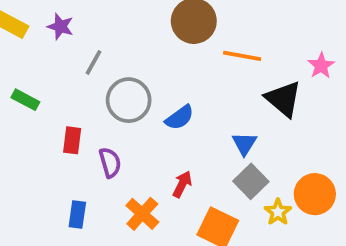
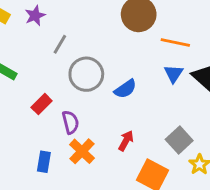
purple star: (60, 27) -> (35, 16), turned 30
red rectangle: (72, 140) -> (42, 104), turned 36
blue triangle: (244, 144) -> (174, 74), moved
orange cross: (142, 214) -> (82, 151), moved

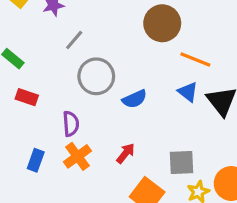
blue triangle: (174, 74) -> (188, 92), turned -36
red rectangle: (42, 104) -> (27, 97), moved, turned 54
gray square: (179, 140) -> (182, 162), turned 30

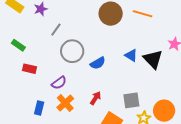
orange line: (195, 60) -> (143, 14), moved
purple semicircle: (71, 124) -> (59, 83), turned 63

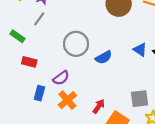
gray line: (56, 30) -> (39, 19), moved
red arrow: (95, 98) -> (99, 106), moved
blue rectangle: (39, 108) -> (39, 93), moved

